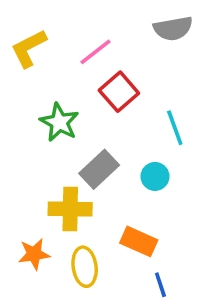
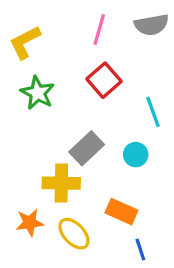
pink line: (95, 52) -> (99, 30), moved, turned -36
green star: (59, 122) -> (38, 93), moved
yellow ellipse: (85, 267) -> (74, 234), turned -36

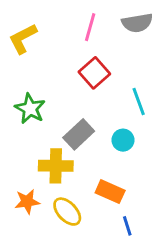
green star: (38, 93) -> (30, 109), moved

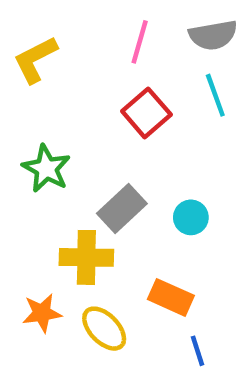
cyan line: (139, 101) -> (215, 95), moved

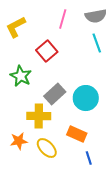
red square: (146, 113) -> (47, 51), moved
cyan circle: (191, 217) -> (86, 98), size x1.6

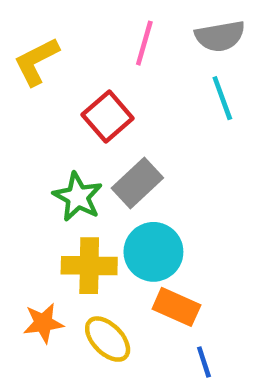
green star: (21, 76) -> (78, 197), moved
gray rectangle: (55, 94) -> (137, 183), moved
cyan circle: (86, 98) -> (153, 252), moved

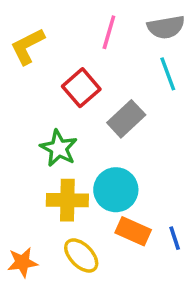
gray rectangle: (137, 183) -> (126, 119), moved
orange star: (43, 323) -> (22, 262), moved
blue line: (204, 362) -> (175, 238), moved

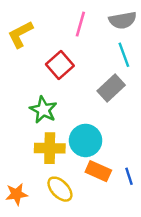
gray rectangle: (126, 119) -> (111, 88), moved

